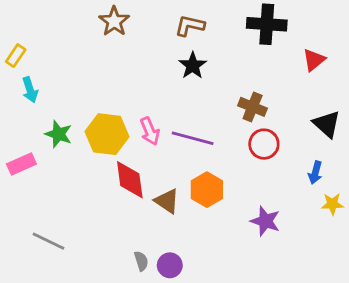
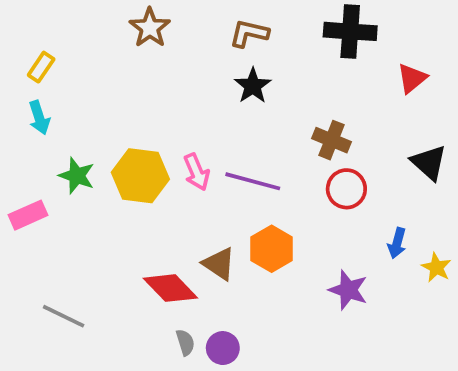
yellow rectangle: (16, 56) -> (41, 67), moved
blue arrow: (315, 173) -> (397, 243), moved
red diamond: (130, 180) -> (170, 288), moved, turned -36
yellow star: (332, 204) -> (436, 267), turned 30

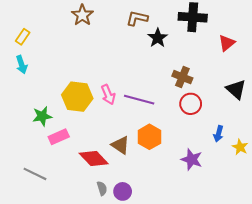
black star: (253, 86) -> (158, 38), moved
green star: (77, 176) -> (42, 116), moved, turned -30
pink rectangle: (28, 215) -> (59, 137), moved

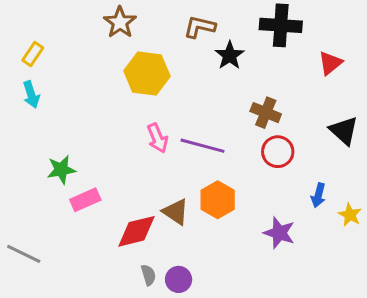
yellow hexagon: (77, 97) -> (147, 73), moved
red diamond: (94, 158) -> (136, 231), turned -60
gray line: (35, 174) -> (24, 254), moved

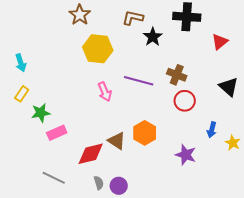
yellow rectangle: (33, 54) -> (22, 94), moved
purple line: (203, 146) -> (139, 81), moved
gray line: (24, 254) -> (54, 178), moved

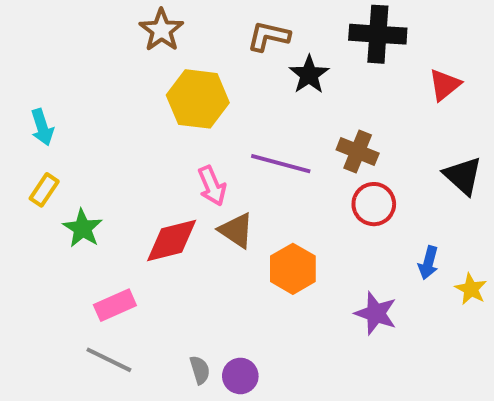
green star: (41, 113) -> (83, 228), turned -30
pink rectangle: (57, 133) -> (115, 305), moved
brown triangle: (117, 141) -> (236, 230), moved
red diamond: (91, 154) -> (172, 240), moved

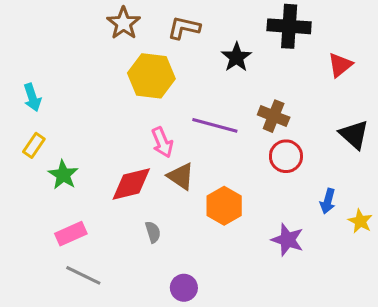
brown L-shape: (269, 36) -> (184, 28), moved
pink rectangle: (115, 305) -> (71, 234), moved
gray semicircle: (200, 370) -> (153, 232), moved

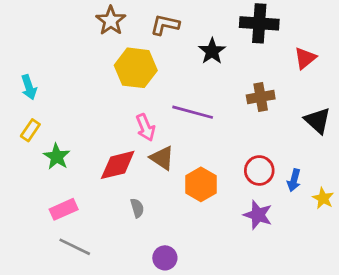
brown cross: (274, 116) -> (261, 97), moved, turned -32
red circle: (286, 156) -> (259, 170), moved

